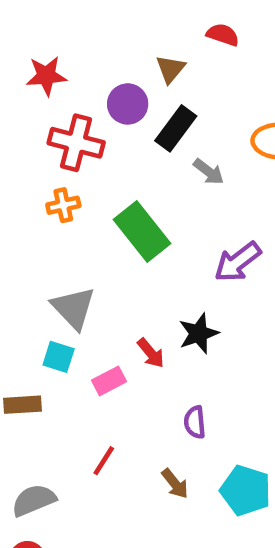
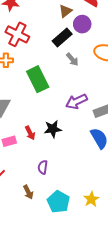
purple circle: (128, 104) -> (82, 24), moved

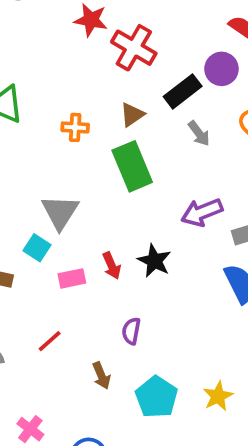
brown triangle: (65, 11) -> (132, 115), moved
red cross: (17, 34) -> (134, 48), moved
black star: (53, 129) -> (154, 261), turned 30

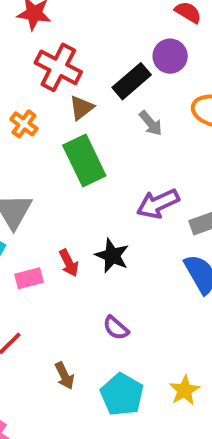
red cross: (134, 48) -> (58, 67), moved
orange cross: (75, 127) -> (24, 124), turned 36
purple semicircle: (131, 331) -> (116, 328), moved, turned -56

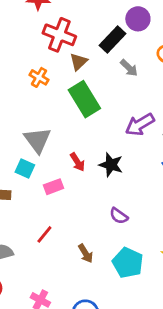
red arrow: (69, 263) -> (77, 162), moved

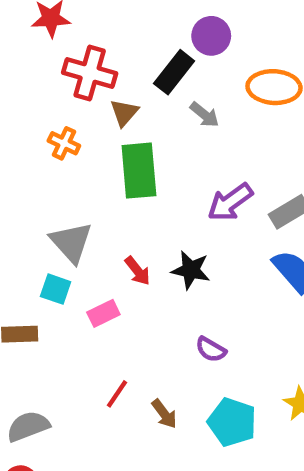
green rectangle: (84, 99) -> (139, 171), turned 32
red line: (44, 234) -> (117, 394), moved

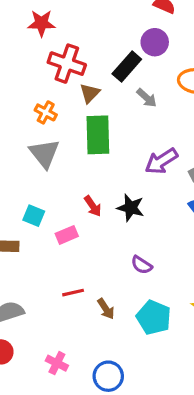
gray triangle: (71, 242) -> (44, 153), moved
red line: (117, 394) -> (73, 293), turned 40

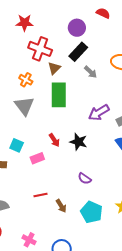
purple circle: (155, 42) -> (77, 28), moved

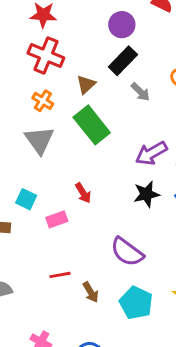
red cross: (40, 49) -> (46, 56), moved
green rectangle: (59, 95) -> (92, 125), turned -40
black star: (78, 142) -> (146, 194), moved, turned -30
purple semicircle: (85, 179) -> (127, 252), size x1.6

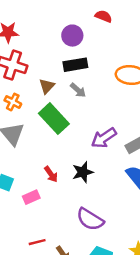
black rectangle: (123, 61) -> (75, 65), turned 40
gray arrow: (140, 92) -> (78, 90), moved
black star: (146, 194) -> (83, 172), moved

